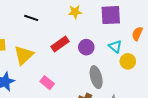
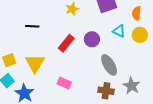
yellow circle: (128, 61) -> (140, 35), moved

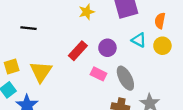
black line: (32, 26) -> (28, 28), moved
pink rectangle: (64, 83) -> (99, 74), moved

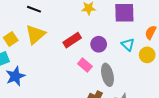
yellow square: (12, 67) -> (11, 39), turned -32
yellow triangle: (41, 72) -> (35, 34), moved

